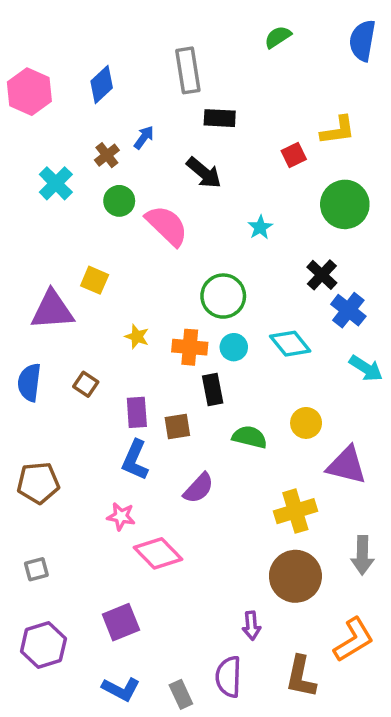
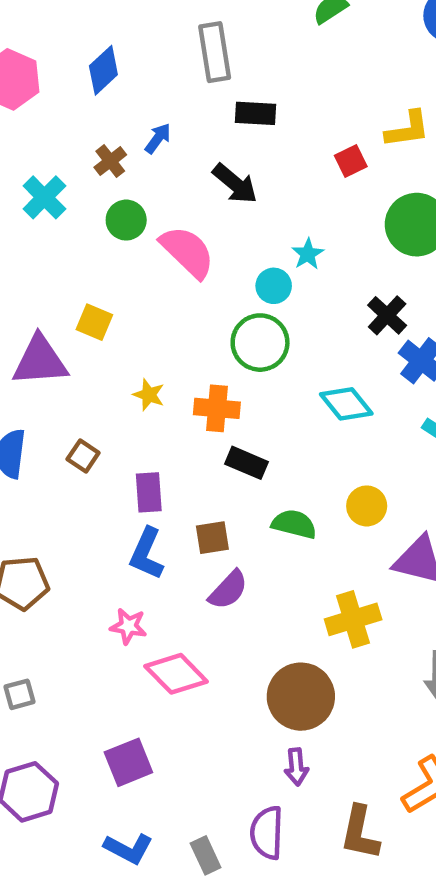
cyan circle: (234, 347) -> (274, 286), moved
black rectangle: (213, 389) -> (246, 463), turned -56
brown square: (177, 426) -> (212, 538), moved
brown circle: (295, 576) -> (301, 697), moved

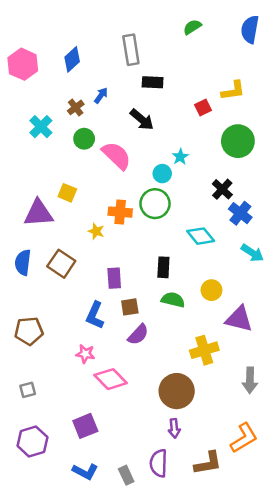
orange cross: (217, 408) -> (120, 212), moved
brown square: (83, 456) -> (61, 264), size x1.6
black rectangle: (246, 463) -> (163, 267), moved, turned 70
purple rectangle: (149, 492) -> (114, 278), moved
brown L-shape: (360, 833) -> (208, 463), turned -112

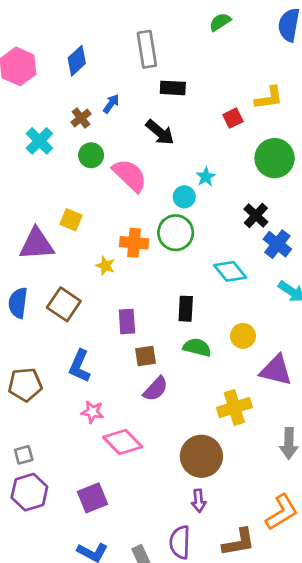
blue L-shape: (95, 315) -> (80, 366), moved
purple hexagon: (32, 442) -> (29, 492), moved

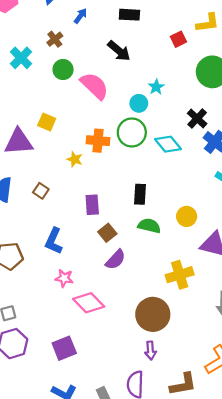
blue arrow: (111, 104) -> (80, 16), moved
cyan diamond: (230, 271) -> (168, 144), moved
brown square: (64, 304) -> (41, 191), size x0.6
brown square: (146, 356) -> (107, 233), turned -30

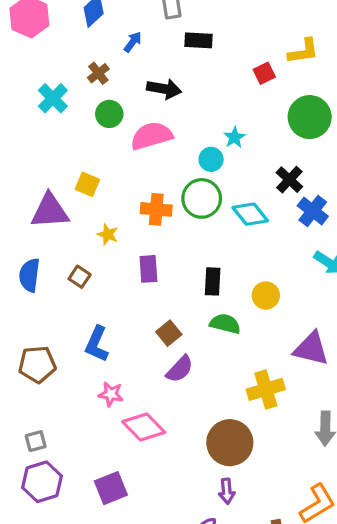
black arrow: (119, 51) -> (164, 89), moved, turned -30
pink semicircle: (94, 86) -> (152, 136), turned -60
yellow star: (75, 159) -> (108, 234), moved
purple rectangle: (92, 205) -> (148, 269), moved
yellow circle: (187, 216) -> (266, 296), moved

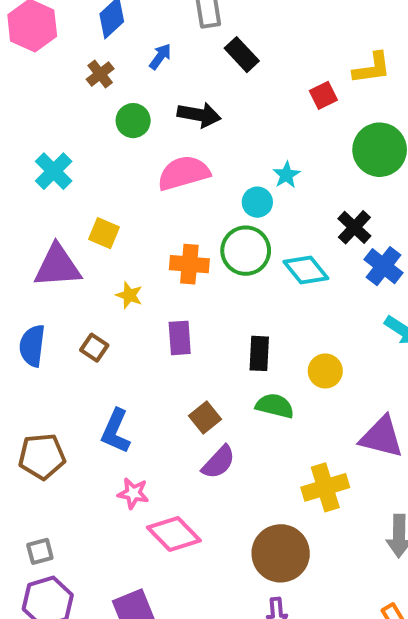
black rectangle: (199, 40) -> (242, 55), turned 44
brown cross: (98, 73) -> (100, 74), moved
cyan cross: (53, 98) -> (54, 171), moved
green circle: (109, 114) -> (133, 121), moved

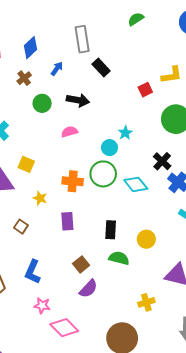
pink semicircle: (184, 173) -> (69, 132), size x0.6
yellow cross: (325, 487) -> (146, 302), size x0.7

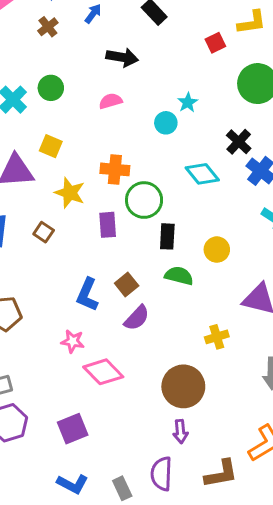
green circle: (42, 103) -> (51, 88), moved
green circle: (103, 174) -> (144, 200), moved
yellow star: (40, 198) -> (70, 193), size x1.5
blue L-shape: (33, 272) -> (87, 295), moved

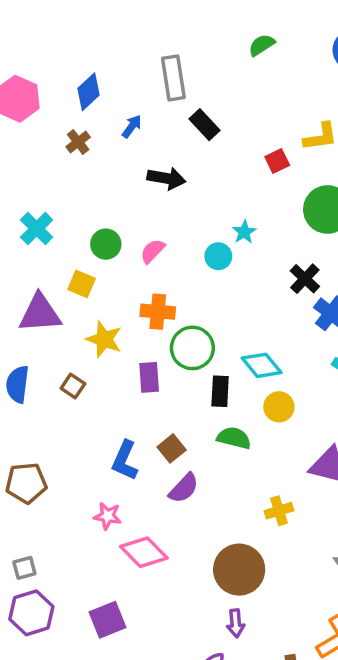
green circle: (51, 88) -> (106, 244), moved
pink semicircle: (111, 101) -> (153, 251), moved, turned -30
cyan diamond: (202, 174) -> (262, 365), moved

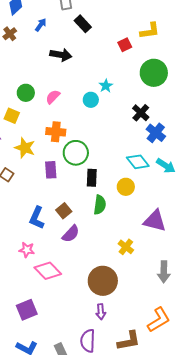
cyan diamond: (262, 365) -> (138, 162), moved
green semicircle: (234, 438) -> (100, 205), turned 84
yellow cross: (279, 511) -> (126, 247), turned -35

